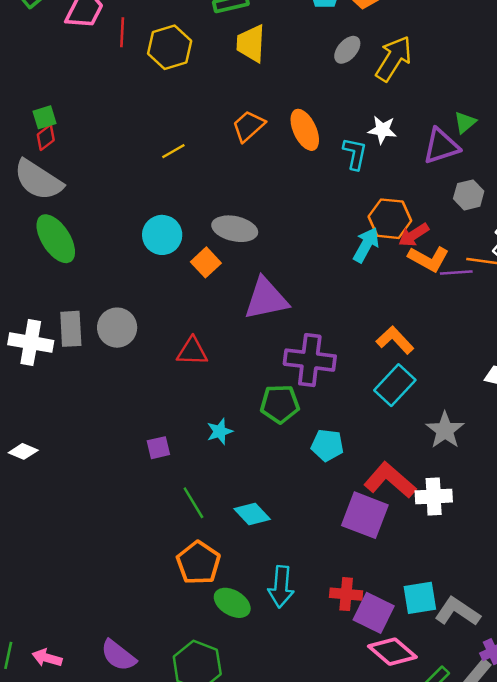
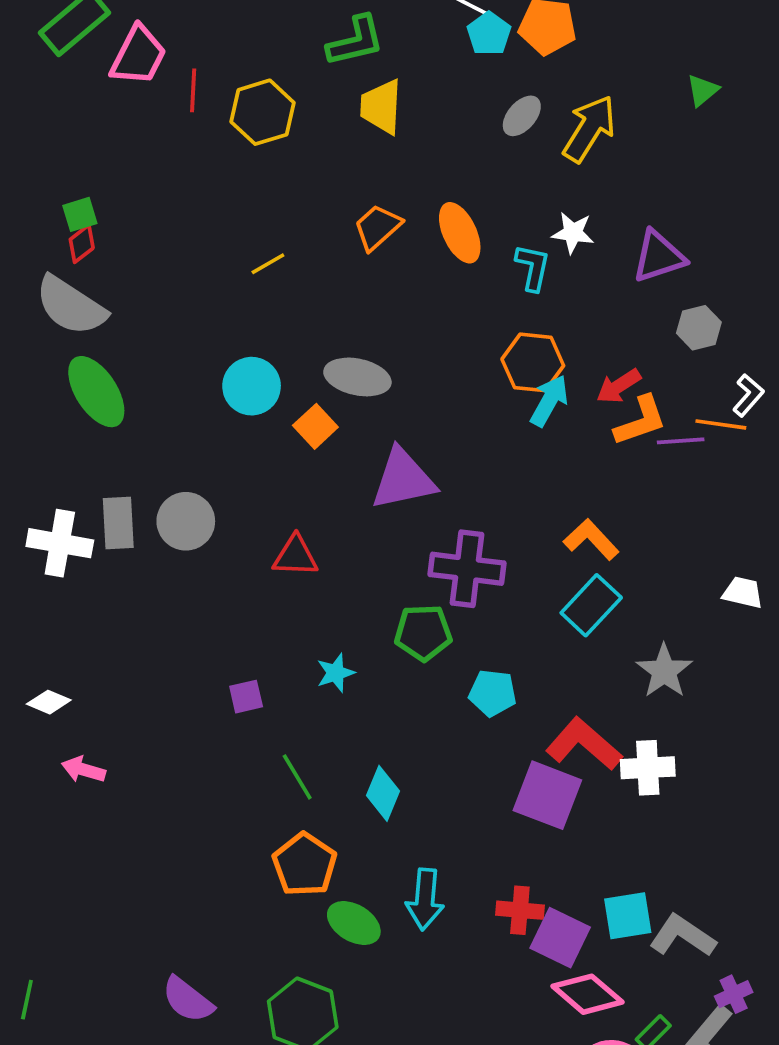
green triangle: (465, 122) -> (703, 90), moved
orange hexagon: (390, 219) -> (533, 362), moved
orange L-shape: (429, 259) -> (640, 421), turned -48
cyan diamond: (252, 514) -> (383, 793), turned 66
pink arrow: (47, 658) -> (84, 770), moved

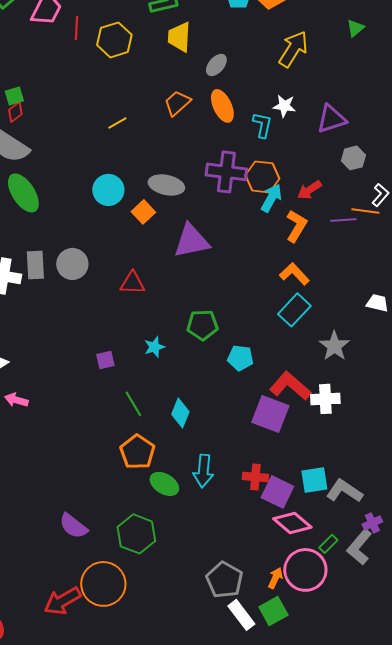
gray ellipse: (522, 116) -> (216, 65), moved
orange L-shape: (640, 421) -> (296, 226), moved, turned -40
purple cross: (467, 569) -> (226, 172), moved

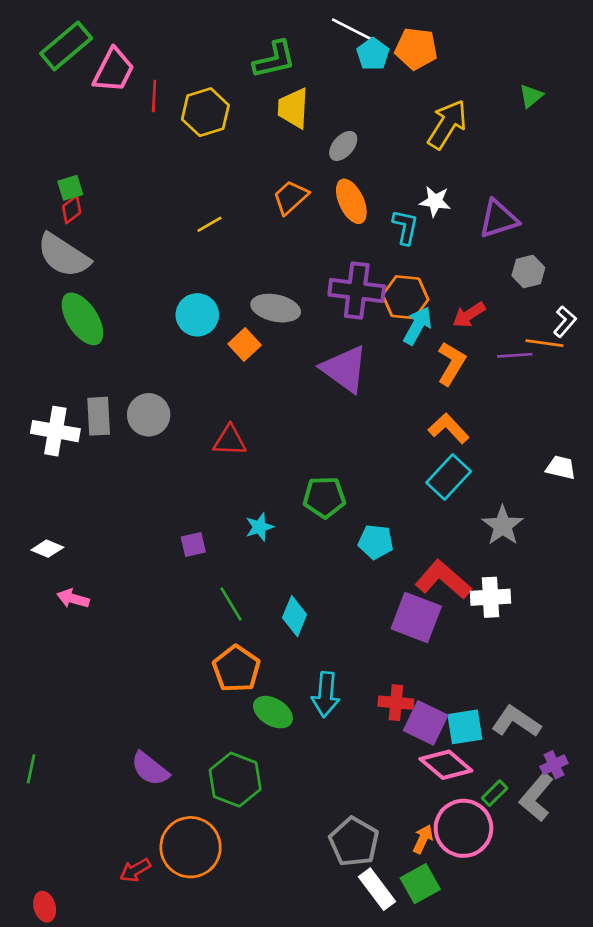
purple triangle: (191, 241) -> (345, 369), moved, turned 48
cyan square: (314, 480) -> (465, 727), moved
red arrow: (62, 601) -> (135, 870), size x0.6

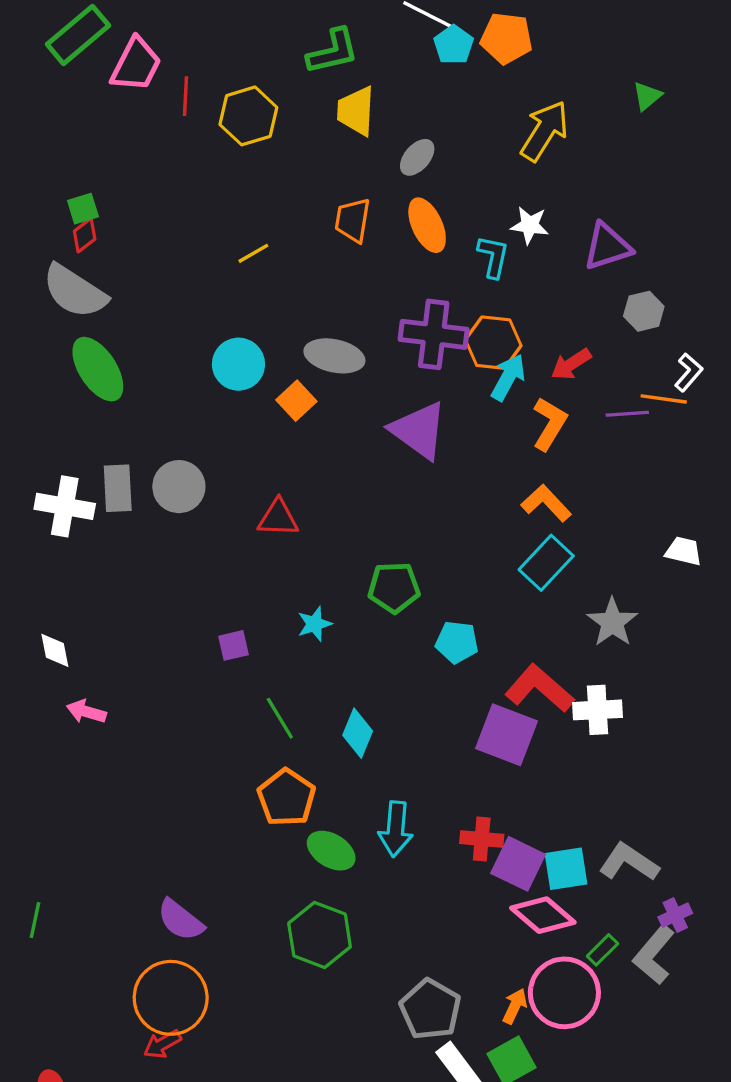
orange trapezoid: (291, 197) -> (353, 220), turned -39
white diamond: (47, 549) -> (55, 650), turned 56
green hexagon: (235, 780) -> (320, 935), moved
orange circle: (191, 847) -> (171, 998), moved

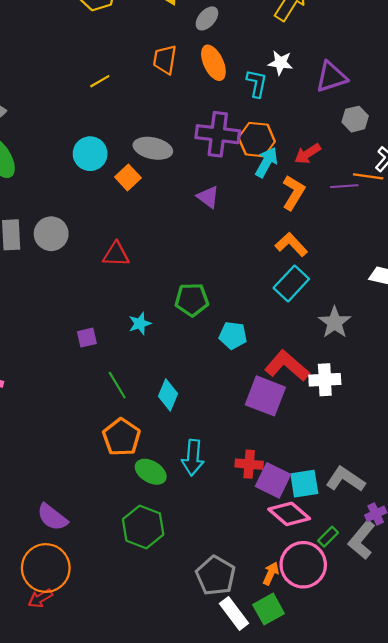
purple triangle: (419, 430) -> (208, 197), size x0.6

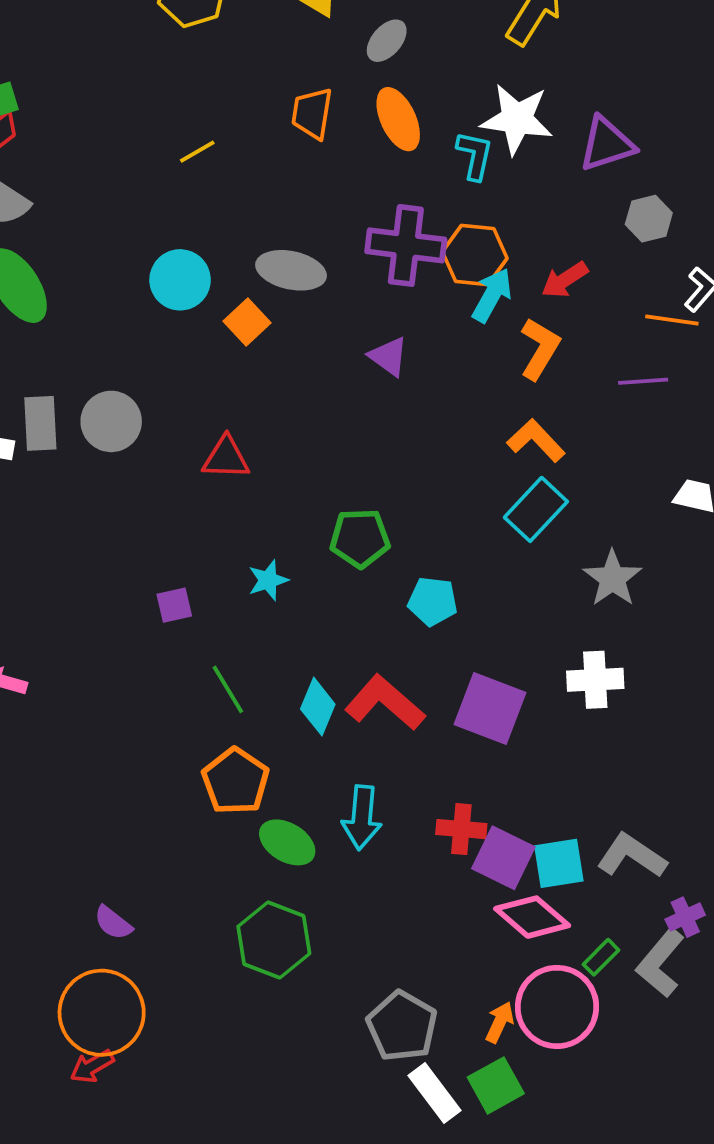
white star: (281, 63) -> (517, 119), size x1.6
purple line: (344, 186) -> (643, 381), moved
red L-shape: (287, 366) -> (385, 703), moved
purple semicircle: (52, 517) -> (113, 923), size x0.7

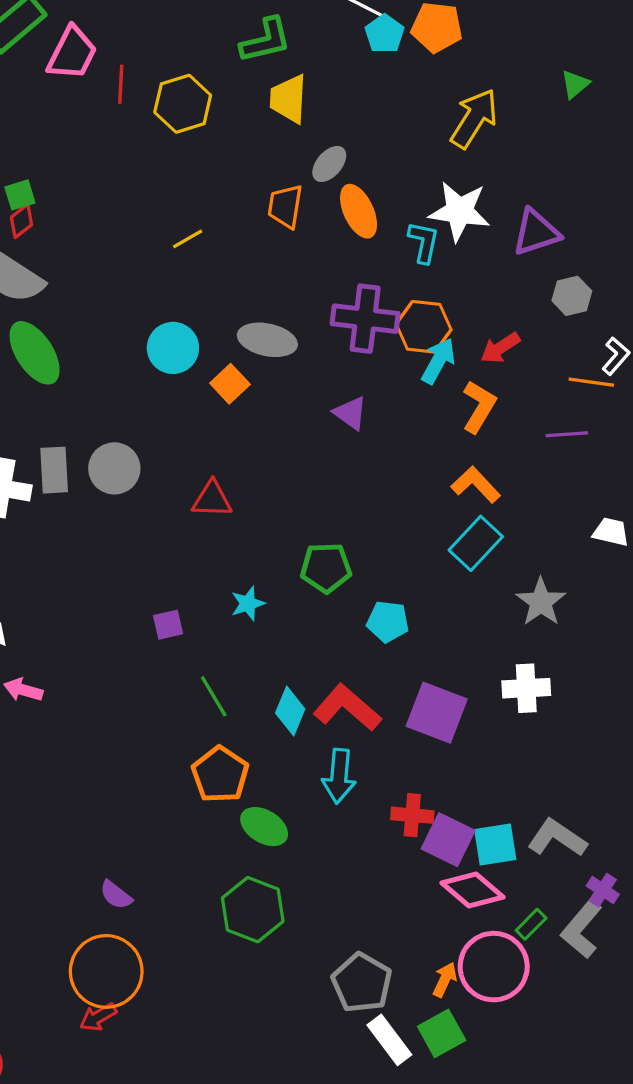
gray ellipse: (387, 41) -> (329, 164), moved
cyan arrow: (362, 818) -> (339, 776), moved
purple cross: (685, 917) -> (603, 890), turned -32

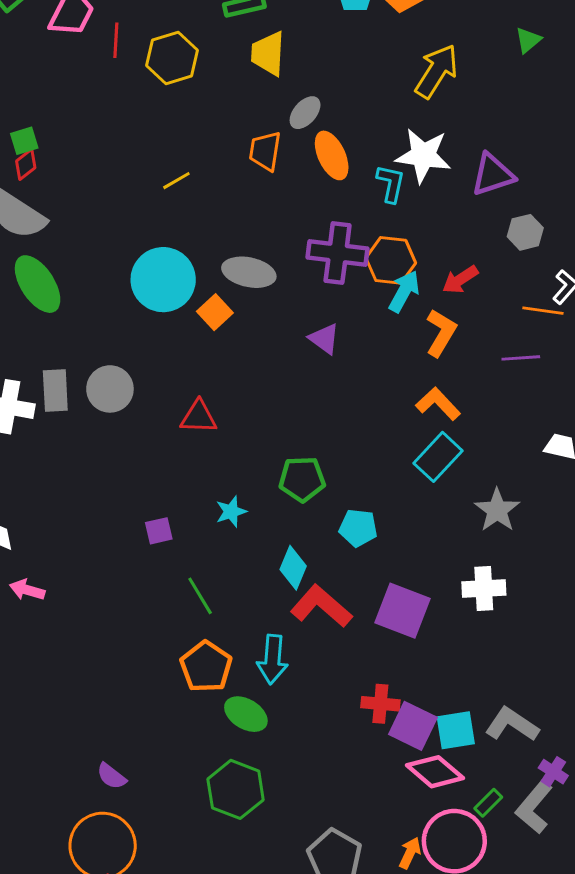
cyan circle: (173, 348) -> (163, 280), size x1.4
cyan diamond: (290, 711) -> (293, 568), moved
cyan arrow: (339, 776) -> (273, 659), moved

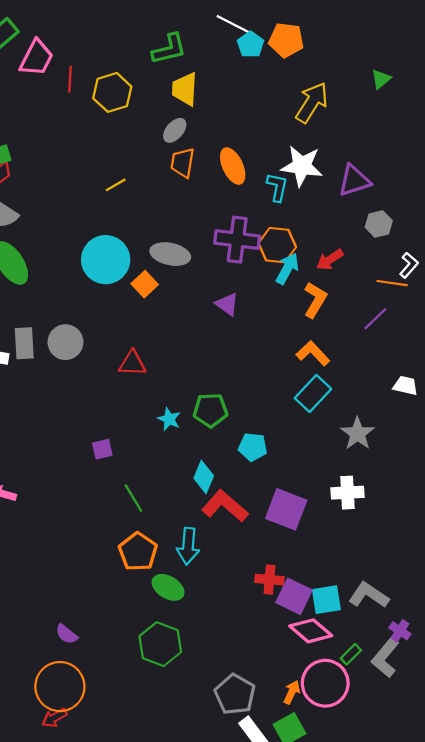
gray ellipse: (305, 113) -> (175, 130), moved
purple line: (521, 358) -> (375, 319), turned -40
cyan star: (231, 512) -> (169, 419), moved, turned -30

